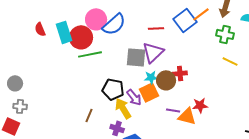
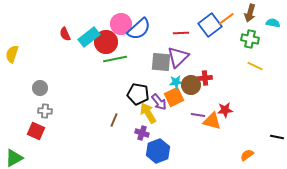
cyan rectangle: (64, 32) -> (89, 37), turned 70

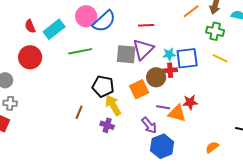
blue square: (210, 25) -> (187, 58), moved, turned 30
red circle: (106, 42) -> (30, 57), moved
cyan star: (176, 82) -> (169, 54), moved
purple arrow: (159, 102) -> (149, 125), moved
blue hexagon: (158, 151) -> (162, 146), moved

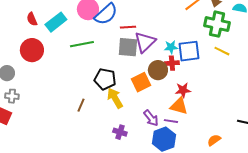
red line: (146, 25) -> (128, 27), moved
green cross: (215, 31) -> (217, 24), size x1.4
red star: (190, 102) -> (183, 90), moved
purple line: (163, 107) -> (171, 121), moved
purple cross: (107, 125) -> (120, 132), moved

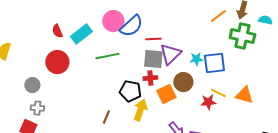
yellow line: (222, 51) -> (218, 93), moved
red cross: (172, 63) -> (150, 78), moved
yellow arrow: (115, 98) -> (140, 110), turned 50
orange triangle: (179, 106) -> (244, 95), moved

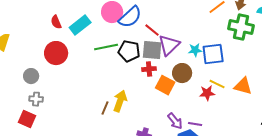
red line: (153, 39) -> (152, 30), turned 42
black pentagon: (130, 91) -> (129, 51), moved
orange square: (166, 94) -> (165, 85), turned -36
yellow arrow: (140, 110) -> (120, 101), moved

